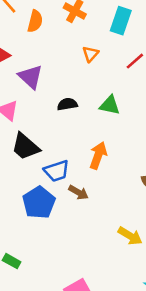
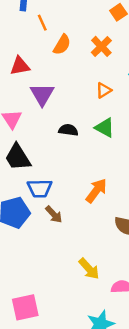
green triangle: (110, 105) -> (105, 128), moved
orange arrow: (98, 155) -> (96, 191), moved

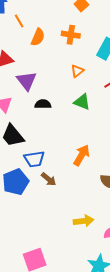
orange cross: (101, 46) -> (71, 35), turned -30
black semicircle: (68, 130) -> (43, 104), moved
yellow arrow: (89, 269) -> (84, 221), turned -48

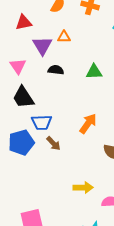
orange triangle: (77, 71) -> (64, 37), moved, turned 32
green triangle: (82, 102) -> (94, 72), turned -30

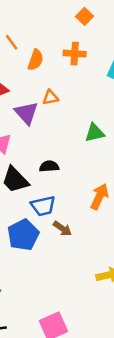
black semicircle: (56, 70) -> (49, 166), moved

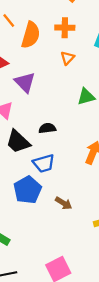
orange semicircle: (36, 60) -> (31, 35), size x1.4
orange triangle: (50, 97) -> (67, 58), moved, turned -32
brown arrow: (62, 229) -> (64, 203), moved

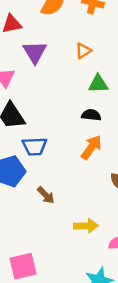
orange triangle: (67, 58) -> (83, 51), moved
black semicircle: (47, 128) -> (91, 115), moved

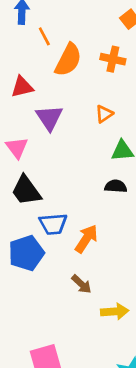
orange arrow: (91, 147) -> (86, 239), moved
brown arrow: (46, 195) -> (81, 284), moved

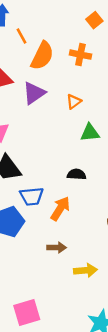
purple triangle: (49, 118) -> (34, 93), moved, turned 30
black semicircle: (116, 186) -> (76, 174), moved
brown arrow: (81, 284) -> (57, 247), turned -42

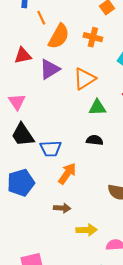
orange triangle: (74, 102) -> (85, 79), size x1.6
black semicircle: (76, 174) -> (95, 140), moved
blue trapezoid: (32, 196) -> (51, 149), moved

